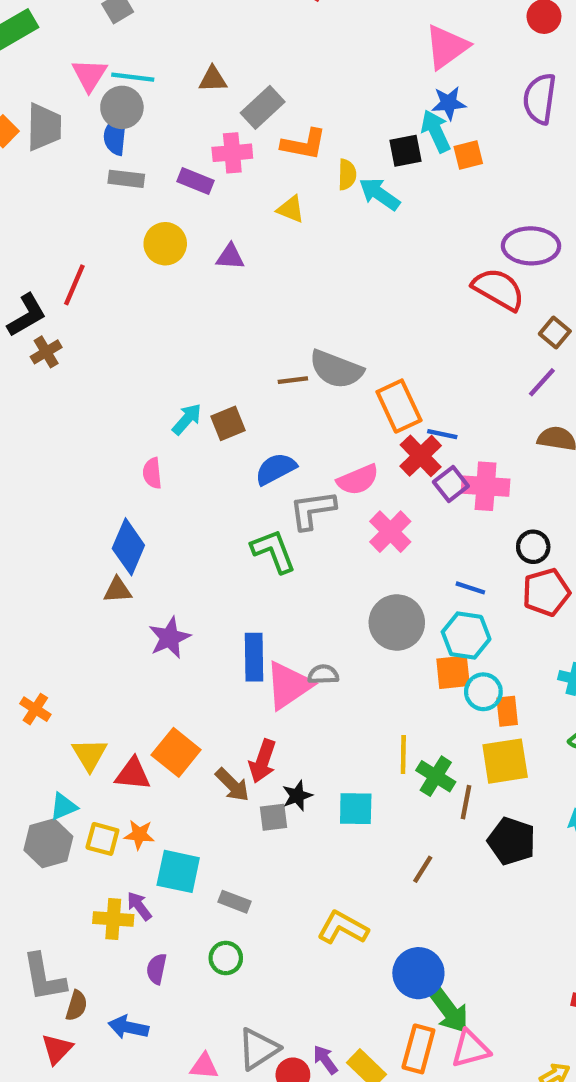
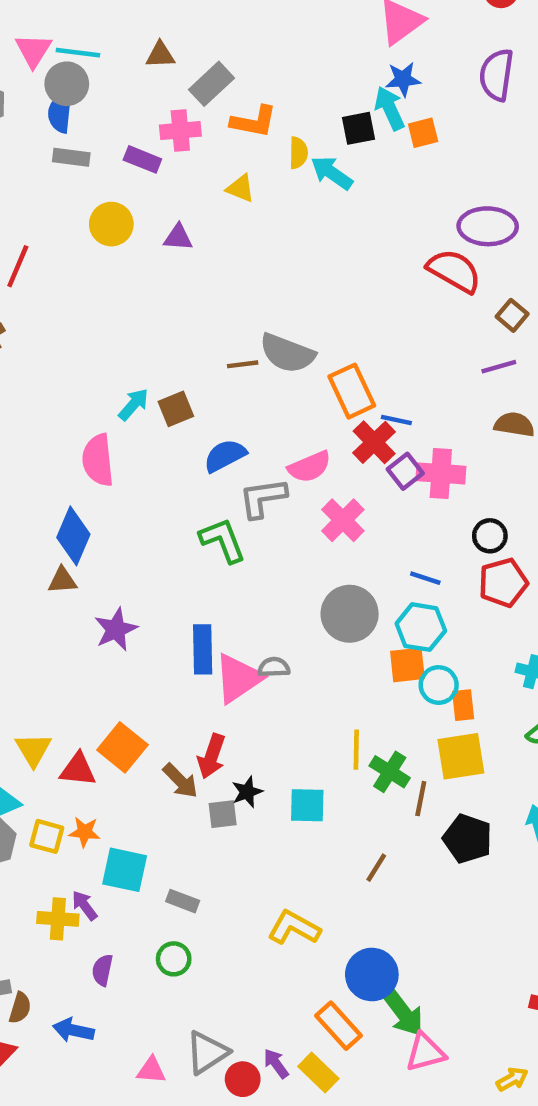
purple line: (542, 382) -> (499, 367), turned 32
pink semicircle: (152, 473) -> (98, 460), size x1.6
orange rectangle: (418, 1049) -> (338, 1026), moved, turned -57

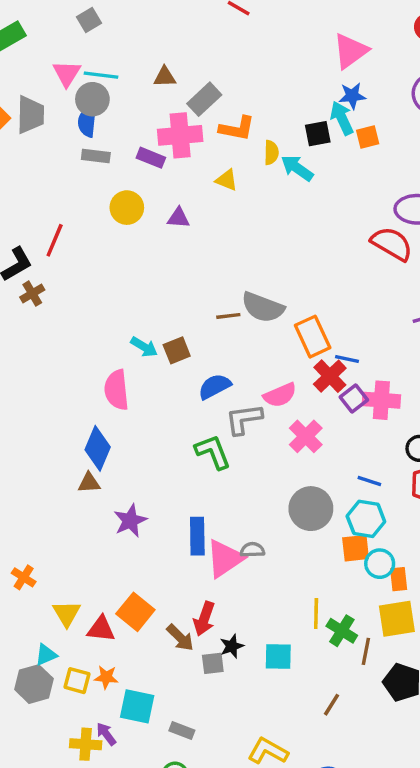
pink cross: (180, 131) -> (180, 135), size x1.4
cyan arrow: (134, 404) -> (144, 347), turned 80

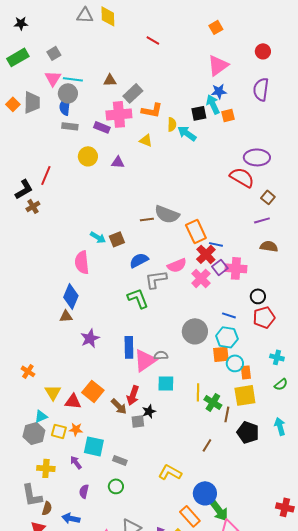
gray square: (89, 20) -> (54, 53), moved
pink cross: (306, 436) -> (201, 278), moved
cyan square: (278, 657) -> (166, 383), moved
yellow cross: (86, 744) -> (46, 468), moved

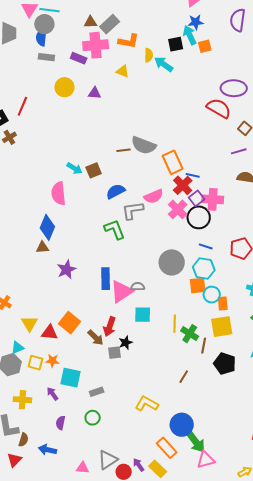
brown triangle: (110, 80) -> (91, 22), moved
black circle: (258, 296) -> (199, 217), moved, size x1.5
gray rectangle: (120, 460) -> (97, 392), turned -40

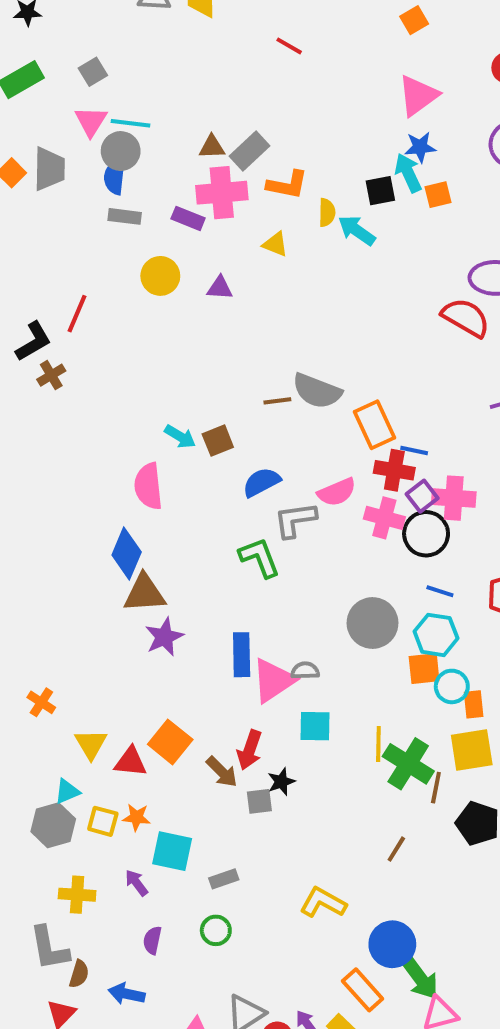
red cross: (183, 185) -> (394, 470), turned -36
pink cross: (178, 209) -> (384, 518), turned -30
brown triangle: (42, 247) -> (144, 593), moved, size x1.6
green cross: (190, 334) -> (408, 764), size x1.4

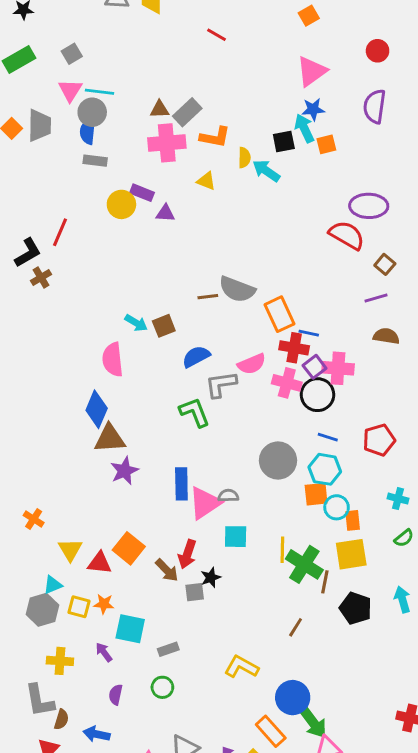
purple rectangle: (188, 218) -> (142, 193), moved

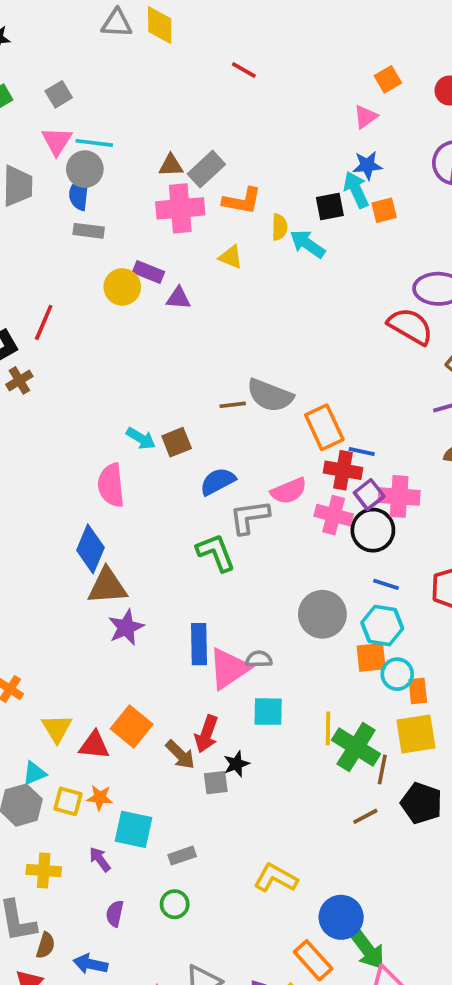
orange square: (309, 16) -> (388, 79), moved
pink triangle: (312, 71) -> (365, 117), size x0.6
brown line: (296, 627) -> (365, 816), moved, turned 30

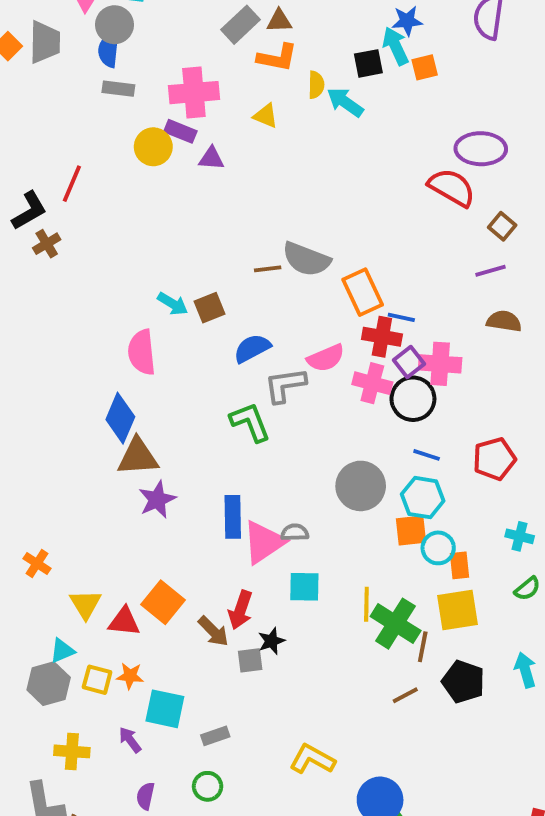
brown triangle: (171, 165) -> (279, 21), moved
pink cross: (180, 208) -> (194, 93), moved

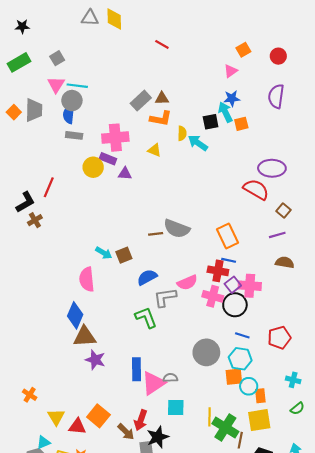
orange rectangle: (363, 292) -> (228, 236), moved
purple star: (157, 500) -> (95, 360), turned -30
black star: (271, 641) -> (158, 437), size x1.5

